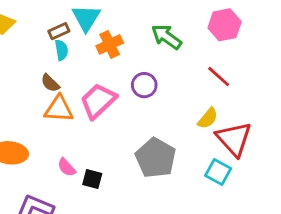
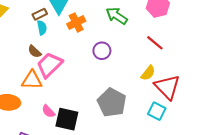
pink trapezoid: (98, 101) -> (49, 65), moved
orange triangle: (59, 109) -> (32, 80), moved
black square: (92, 179) -> (67, 119), size x1.6

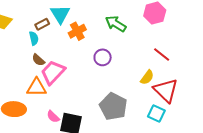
cyan semicircle: (42, 28) -> (34, 38), moved
red line: (155, 43) -> (162, 55), moved

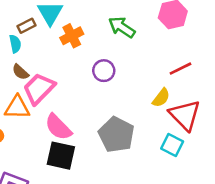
red line: (162, 55) -> (181, 69), turned -66
pink semicircle: (53, 117) -> (58, 127), moved, size x1.6

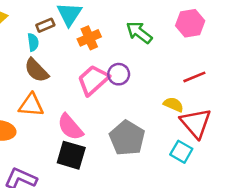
brown semicircle: (20, 72) -> (36, 70), size x1.5
pink trapezoid: (39, 88) -> (93, 80), moved
yellow semicircle: (161, 98) -> (173, 104), turned -108

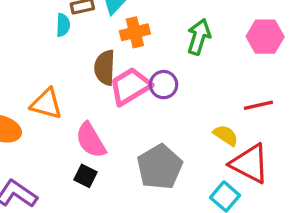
green arrow: (139, 32) -> (199, 37), turned 60
brown semicircle: (36, 70) -> (105, 68), moved, turned 36
red triangle: (196, 123) -> (250, 164), turned -32
black square: (71, 155) -> (85, 176), size x0.6

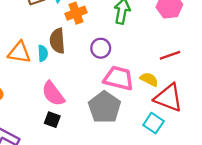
cyan semicircle: (63, 25) -> (43, 53), moved
pink trapezoid: (130, 86) -> (119, 78), moved, turned 52
orange triangle: (46, 104) -> (19, 52), moved

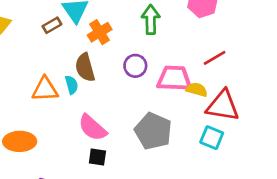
pink trapezoid: (119, 78) -> (174, 78), moved

